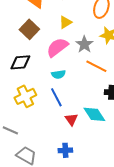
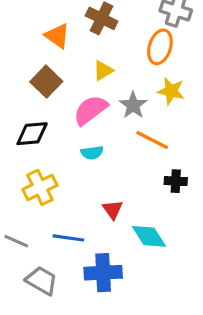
blue line: (56, 97) -> (68, 238), moved, turned -54
cyan diamond: (94, 114) -> (149, 236), moved
red triangle: (71, 119) -> (113, 210), moved
blue cross: (65, 150) -> (103, 273), size x1.6

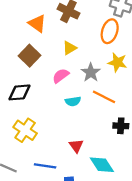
pink semicircle: (90, 110) -> (61, 76), size x0.7
cyan semicircle: (92, 153) -> (73, 101), moved
yellow cross: (40, 187) -> (25, 130), turned -30

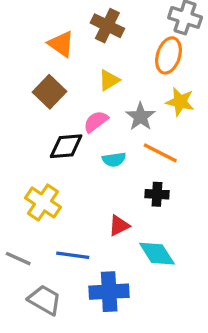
black diamond: (19, 92) -> (66, 146), moved
black cross: (121, 126) -> (157, 194), moved
red triangle: (76, 146) -> (119, 226), turned 40

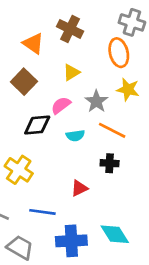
orange ellipse: (169, 55) -> (119, 53), turned -32
cyan diamond: (157, 254) -> (115, 234), moved

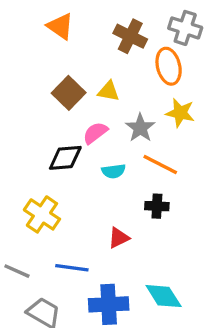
brown cross: (70, 29) -> (130, 36), moved
orange triangle: (33, 43) -> (60, 26), moved
yellow triangle: (71, 72) -> (109, 91), turned 42
brown square: (24, 82) -> (69, 93), moved

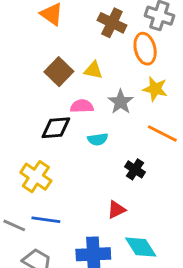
pink semicircle: (95, 133) -> (82, 106), turned 35
orange line: (160, 164) -> (162, 133), moved
black cross: (157, 206) -> (135, 169), turned 30
red triangle: (119, 238) -> (116, 210), moved
blue line: (72, 268) -> (46, 220), moved

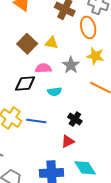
black cross: (135, 169) -> (75, 119), moved
blue line: (46, 220) -> (36, 121), moved

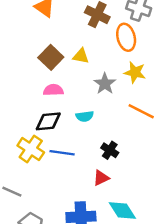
pink semicircle: (43, 68) -> (53, 90), moved
black diamond: (25, 83) -> (48, 121), moved

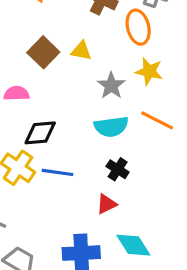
pink semicircle: (53, 90) -> (16, 93), moved
cyan semicircle: (85, 116) -> (111, 127), moved, size x1.5

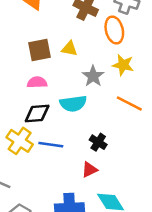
brown square: (43, 52) -> (40, 50), turned 35
pink semicircle: (16, 93) -> (37, 82), moved
cyan semicircle: (111, 127) -> (73, 104), moved

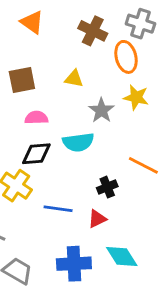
brown square: (40, 50) -> (22, 80), moved
orange line: (129, 104) -> (143, 165), moved
black cross: (98, 142) -> (107, 187), turned 35
blue line: (51, 145) -> (58, 209), moved

